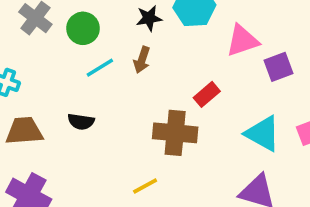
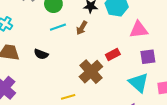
purple square: (279, 67) -> (148, 57), moved
brown cross: (175, 133) -> (91, 72), turned 30

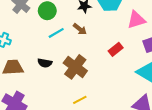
brown arrow: (82, 28) -> (80, 29), turned -72
brown cross: (91, 72) -> (75, 67), moved

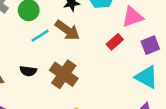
brown arrow: (80, 29) -> (67, 30), size x1.5
red rectangle: (116, 49) -> (115, 42), moved

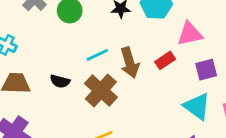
brown arrow: (67, 30) -> (130, 63), moved, turned 30
cyan line: (40, 36) -> (97, 55), moved

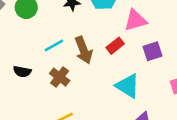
brown cross: (101, 90) -> (60, 77), size x0.7
cyan triangle: (197, 106) -> (128, 86), moved

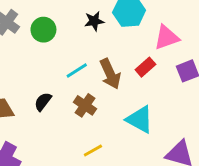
black semicircle: (22, 72) -> (43, 102), turned 120
cyan triangle: (128, 86) -> (140, 119), moved

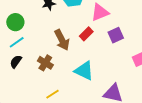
green circle: (43, 30) -> (15, 22), moved
cyan line: (77, 70) -> (17, 42), moved

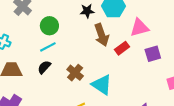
brown arrow: (62, 40) -> (102, 35), moved
cyan triangle: (84, 71) -> (102, 85), moved

